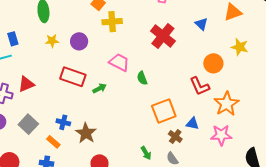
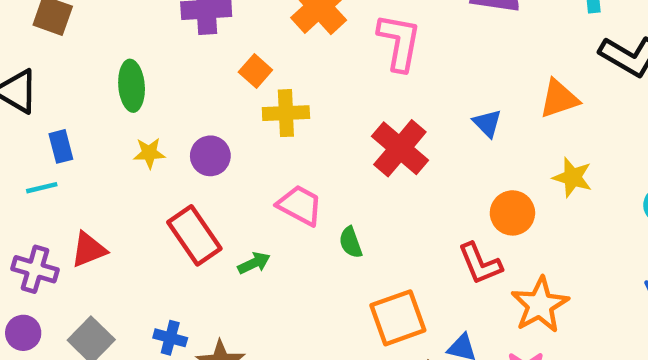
red rectangle: (73, 77) -> (194, 235), turned 35

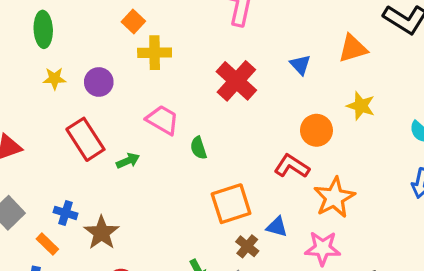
red L-shape: (480, 264) -> (292, 166), turned 144

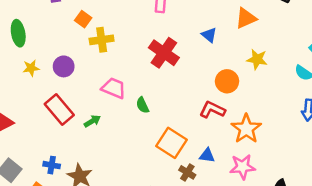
orange square: (231, 204) -> (172, 143), turned -32

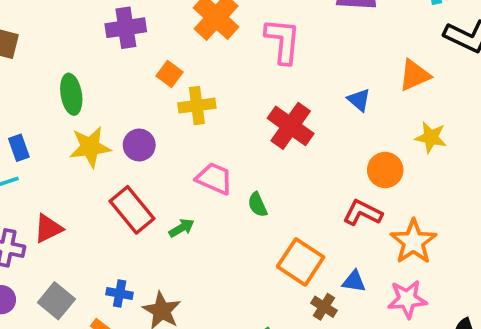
yellow star: (31, 68) -> (90, 147), size x1.6

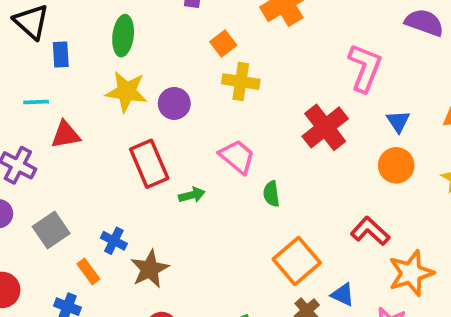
pink L-shape: (283, 41) -> (365, 68), moved
blue rectangle: (19, 148) -> (61, 55), moved
orange circle: (385, 170) -> (396, 165), moved
red triangle: (48, 228) -> (66, 135), moved

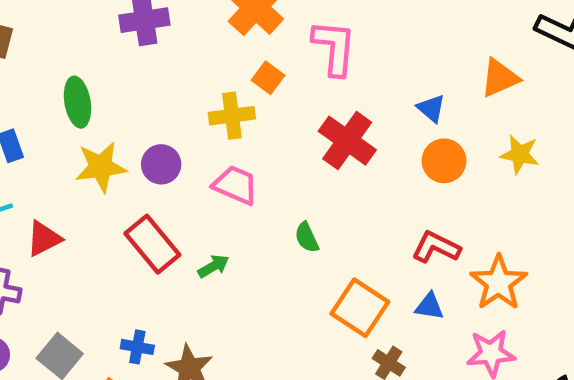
orange square: (223, 44) -> (268, 78), moved
pink L-shape: (365, 68) -> (334, 48), moved
pink trapezoid: (237, 157) -> (235, 185), moved
blue triangle: (343, 295) -> (429, 306), moved

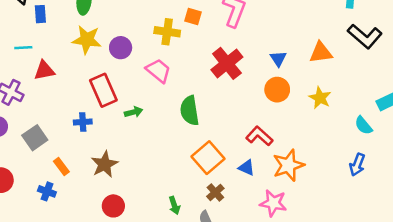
orange square: (268, 78) -> (193, 16), turned -36
green semicircle: (307, 237) -> (190, 111), size x1.6
blue cross: (137, 347) -> (83, 122), moved, turned -30

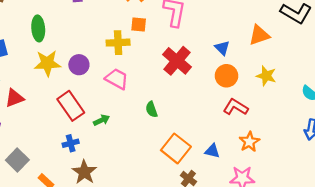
green semicircle: (190, 111) -> (151, 109), size x0.6
blue cross: (83, 122) -> (71, 143), moved
red L-shape: (259, 136) -> (236, 107), moved
orange star: (288, 165) -> (249, 142), size x0.7

